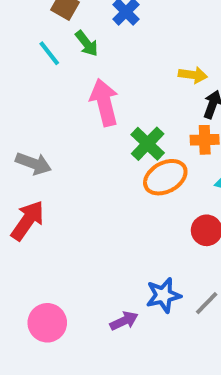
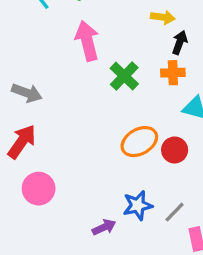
orange ellipse: (165, 177) -> (139, 142), moved
pink circle: (47, 323) -> (39, 189), moved

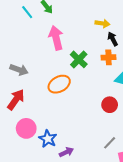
black arrow: (180, 42) -> (113, 39), turned -48
orange ellipse: (139, 142) -> (59, 84), moved
blue star: (138, 205) -> (48, 139), moved, turned -30

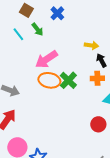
pink arrow: (56, 38) -> (46, 59), turned -110
orange ellipse: (59, 84) -> (49, 80), moved, turned 40

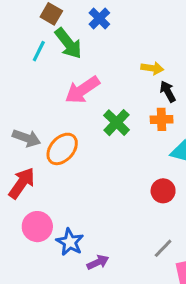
green arrow: (37, 29) -> (68, 43), size x1.5
cyan line: (18, 34) -> (39, 51), turned 64
orange ellipse: (49, 80) -> (62, 149), moved, turned -60

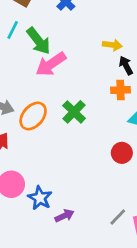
green arrow: (68, 43) -> (39, 41), moved
green cross: (116, 123) -> (74, 112), moved
gray line: (163, 248) -> (118, 217), moved

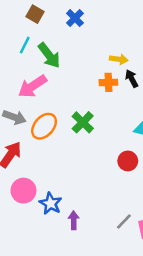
pink arrow: (51, 64) -> (32, 86), moved
orange cross: (120, 90) -> (108, 82), moved
purple arrow: (64, 216) -> (74, 220), turned -66

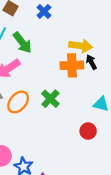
yellow arrow: (119, 59) -> (81, 46), size x1.5
orange cross: (108, 82) -> (72, 65), size x1.5

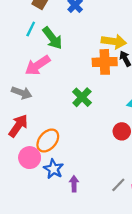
orange ellipse: (18, 102) -> (48, 140), moved

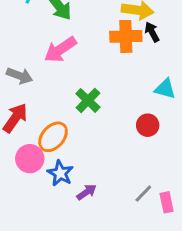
pink arrow: (38, 65) -> (60, 49), moved
green cross: (82, 97) -> (88, 100), moved
purple arrow: (74, 184) -> (87, 192), turned 56

